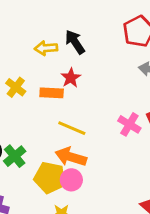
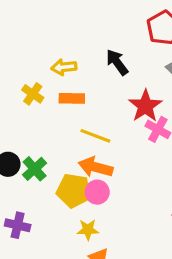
black arrow: (75, 42) -> (117, 62), moved
yellow arrow: (46, 48) -> (64, 67), moved
red star: (71, 78) -> (145, 106), moved, size x1.5

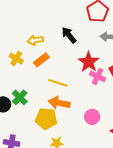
orange rectangle: (72, 98) -> (41, 60), turned -35
green cross: (35, 169) -> (20, 97), moved
pink circle: (97, 192) -> (92, 117), moved

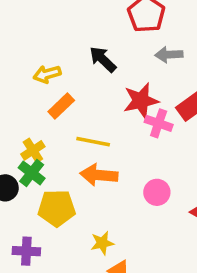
yellow cross: (16, 58) -> (33, 150), moved, turned 32
red star: (89, 62) -> (141, 101), turned 30
yellow pentagon: (46, 119) -> (57, 208), moved

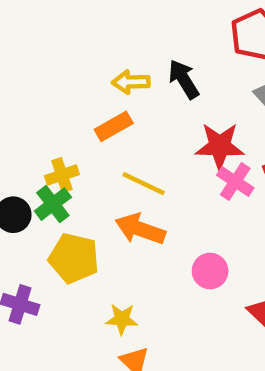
yellow arrow: (47, 74) -> (131, 82), moved

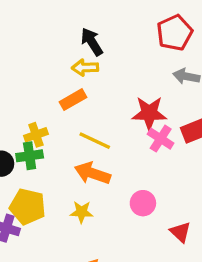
black arrow: (184, 79) -> (92, 42), moved
green cross: (53, 204) -> (30, 156), turned 30
yellow pentagon: (74, 258) -> (28, 207), moved
yellow star: (122, 319) -> (81, 212), moved

